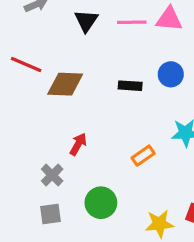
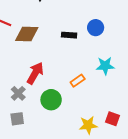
red arrow: (78, 144) -> (35, 73), size x1.5
green circle: (101, 203) -> (51, 100), moved

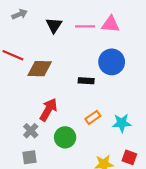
blue circle: (96, 28) -> (112, 62), size x1.5
black rectangle: (69, 35) -> (86, 81), moved
cyan star: (105, 66) -> (122, 123), moved

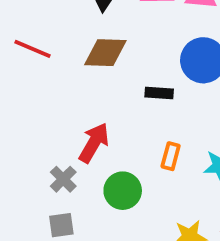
brown diamond: (40, 69) -> (105, 53), moved
orange rectangle: (93, 117) -> (171, 156), turned -40

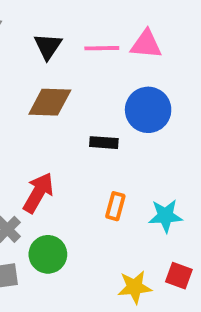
green circle: (123, 191) -> (48, 254), moved

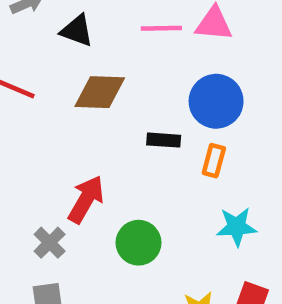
black triangle: (48, 46) -> (77, 31), moved, turned -44
orange rectangle: (115, 206) -> (214, 161), moved
green circle: (48, 254) -> (139, 243), moved

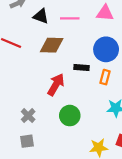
pink line: (161, 28) -> (70, 18), moved
red arrow: (86, 199) -> (56, 85), moved

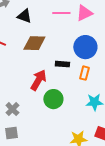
pink triangle: (105, 13) -> (84, 13), turned -30
pink line: (70, 18) -> (61, 13), moved
green circle: (70, 116) -> (53, 99), moved

